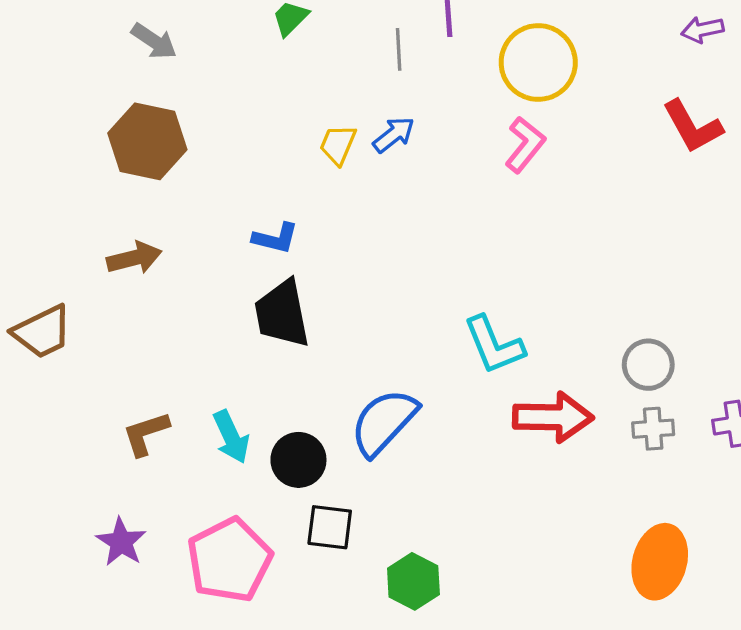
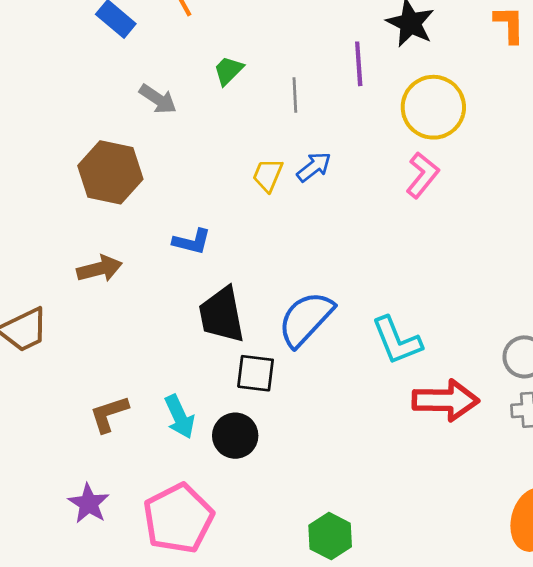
gray arrow: (154, 41) -> (158, 99), moved
gray line: (399, 49) -> (295, 95), moved
blue L-shape: (275, 238) -> (192, 242), moved
blue semicircle: (384, 422) -> (306, 319), moved
black square: (330, 527) -> (256, 373), moved

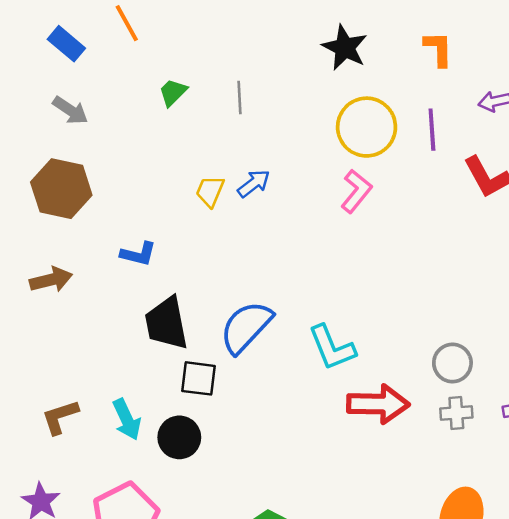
purple line: (359, 64) -> (432, 130), moved
gray line: (295, 95) -> (240, 98), moved
gray arrow: (158, 99) -> (70, 110), moved

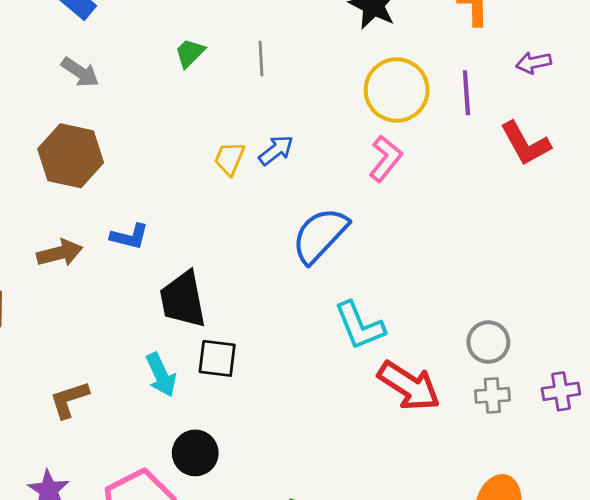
blue L-shape: (138, 254) -> (129, 237), moved
blue semicircle: (246, 327) -> (320, 235), moved
red arrow: (378, 404) -> (409, 386), turned 32
cyan arrow: (127, 419) -> (161, 375), moved
black circle: (179, 437) -> (195, 453), moved

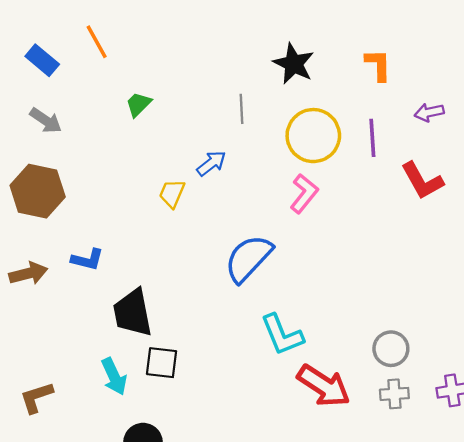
gray line: (261, 59) -> (241, 109), moved
blue arrow: (276, 150) -> (211, 163), moved

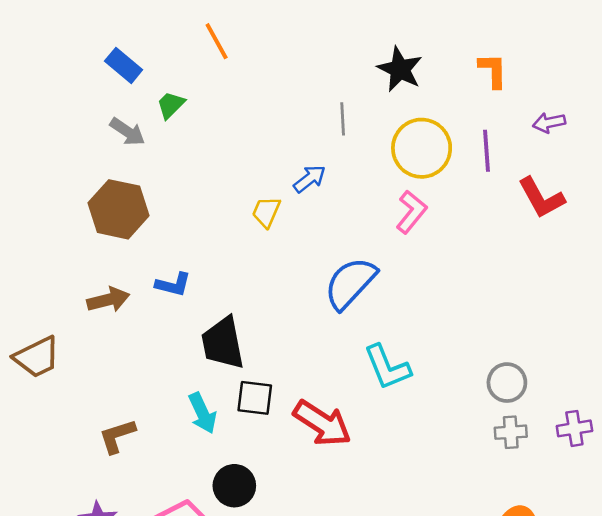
orange line: (97, 42) -> (217, 41), moved
green trapezoid: (138, 104) -> (171, 105), moved
red arrow: (324, 386) -> (322, 423), moved

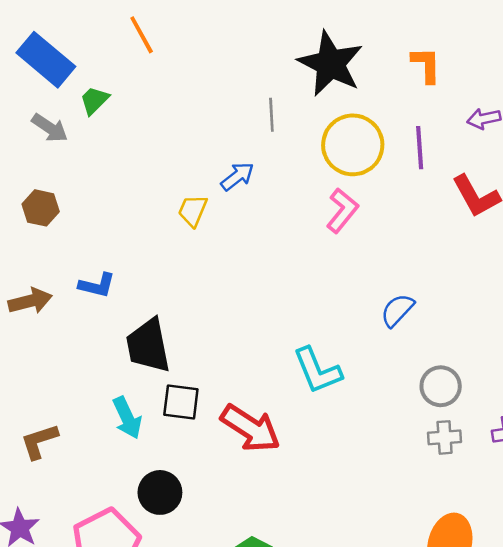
blue rectangle: (124, 65) -> (46, 60), size x1.5
black star: (400, 69) -> (330, 64), size x1.4
brown hexagon: (118, 209) -> (41, 208), size x0.6
blue semicircle: (350, 283) -> (397, 310), moved, size x0.6

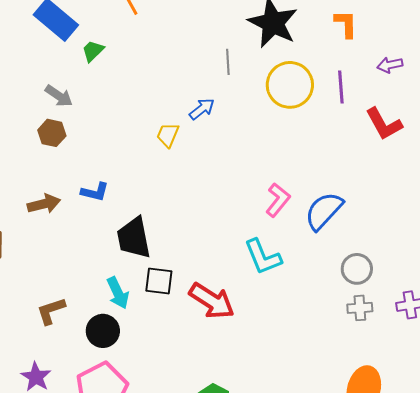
gray arrow: (50, 128) -> (59, 96), moved
pink L-shape: (342, 211) -> (278, 200), moved
blue semicircle: (397, 310) -> (324, 211), size x1.5
black circle: (160, 492) -> (103, 331), moved

